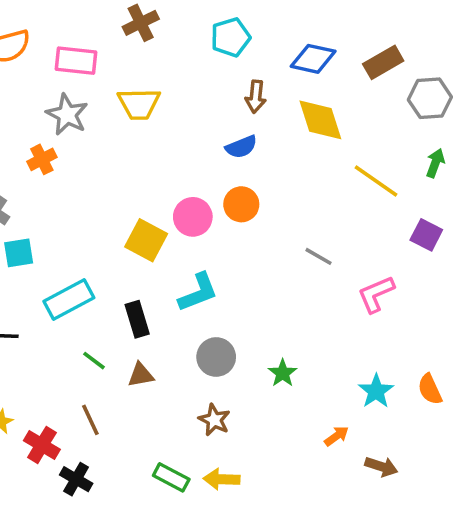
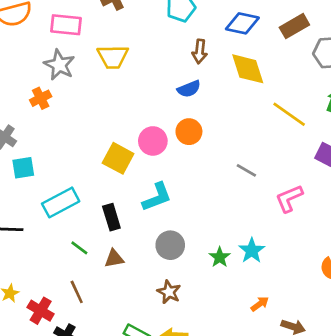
cyan star: (376, 391) -> (252, 251), moved

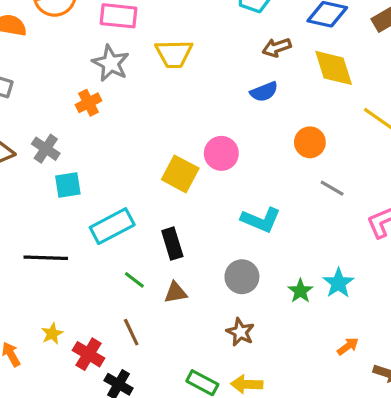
brown arrow: (200, 51) -> (277, 47), turned 65
orange circle: (189, 132) -> (310, 142), moved
cyan L-shape: (157, 197) -> (261, 220), moved, turned 44

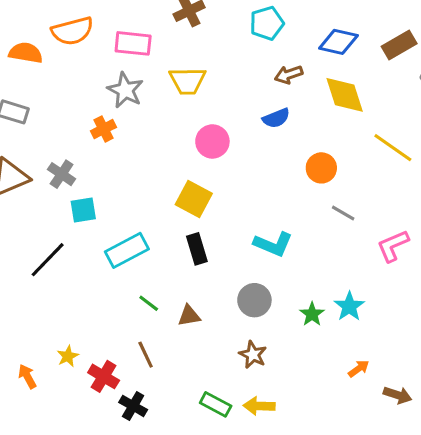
pink circle: (221, 153) -> (212, 141), moved
black rectangle: (172, 244) -> (197, 249), moved
black line: (46, 258) -> (48, 260), moved, turned -48

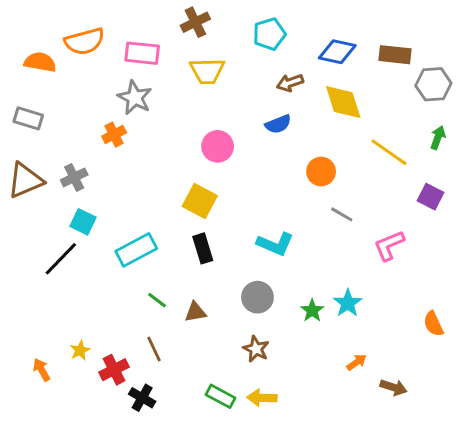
brown rectangle: (399, 45) -> (395, 55), turned 36
yellow trapezoid: (188, 81) -> (207, 71), moved
gray cross: (62, 174) -> (74, 177), turned 30
cyan square: (83, 210) -> (83, 222), moved, turned 35
red cross: (104, 376) -> (114, 370), turned 32

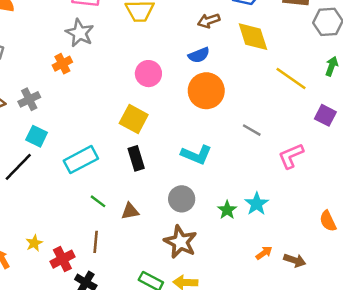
orange circle: (321, 172) -> (206, 91), moved, size x1.5
brown line: (154, 349) -> (96, 242), turned 30
brown star: (256, 349) -> (180, 242), size x1.5
brown arrow: (394, 387) -> (295, 260), moved

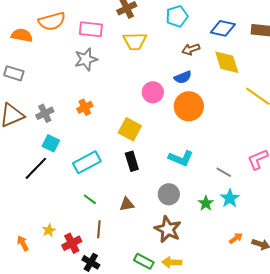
gray star: (80, 33) -> (86, 59), turned 30
orange cross: (62, 64) -> (85, 107), moved
pink circle: (148, 74) -> (153, 92), moved
gray line: (252, 130) -> (224, 172), moved
green line: (98, 201) -> (90, 199), moved

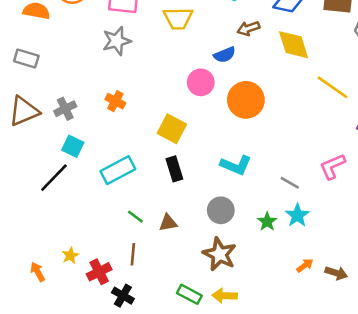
blue semicircle: (183, 77) -> (225, 55), moved
orange cross: (85, 107) -> (115, 101), turned -35
green line: (90, 199) -> (135, 217), moved

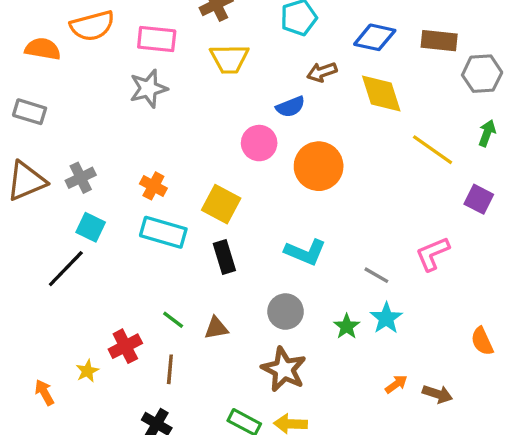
orange cross: (115, 101) -> (153, 186), moved
cyan rectangle: (118, 170) -> (163, 232), moved, turned 44
red cross: (99, 272) -> (125, 346), moved

